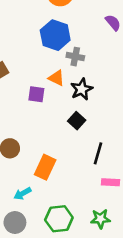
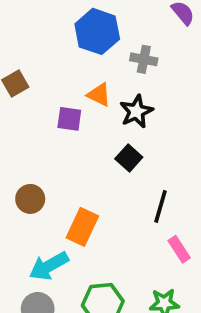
gray cross: (75, 57) -> (144, 59), moved
pink rectangle: (110, 182) -> (179, 249), turned 54
cyan arrow: (22, 194) -> (49, 266), size x1.5

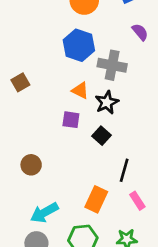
gray cross: (144, 59) -> (112, 65), size x1.5
purple square: (69, 119) -> (71, 120), moved
orange rectangle: (82, 227) -> (96, 199), moved

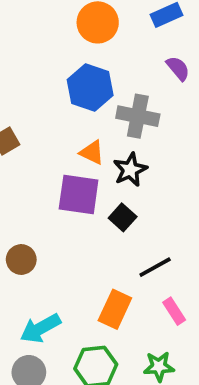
purple square: (71, 120) -> (79, 195), size x1.6
black line: (124, 170) -> (155, 267), turned 45

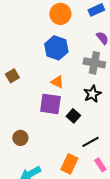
gray cross: (138, 116) -> (94, 63), moved
black star: (130, 170) -> (92, 94), moved

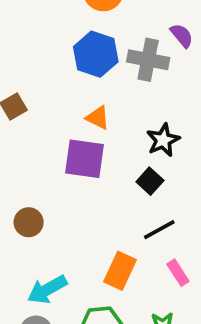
gray cross: (94, 63) -> (148, 60), moved
black square: (73, 116) -> (150, 181), moved

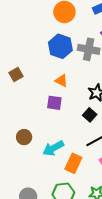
purple square: (85, 159) -> (54, 103), size x0.7
cyan arrow: (47, 289) -> (53, 148), moved

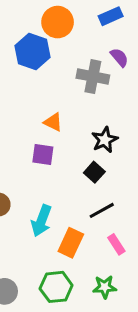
blue hexagon: (60, 46) -> (33, 52), moved
cyan arrow: (53, 148) -> (41, 221), turned -40

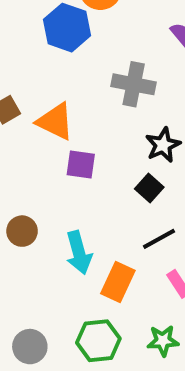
gray cross: (93, 77) -> (134, 84), moved
orange triangle: (53, 122) -> (55, 121), moved, size x1.5
cyan arrow: (41, 221) -> (79, 253), turned -36

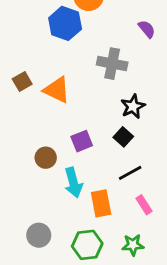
purple square: (81, 165) -> (82, 141), moved, turned -30
brown circle: (22, 231) -> (46, 158), moved
orange rectangle: (118, 282) -> (101, 203), turned -36
gray circle: (30, 347) -> (39, 235), moved

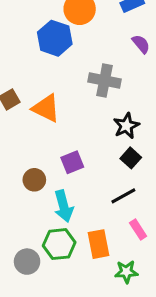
black square: (123, 137) -> (131, 158), moved
orange rectangle: (101, 203) -> (99, 244), moved
green hexagon: (87, 245) -> (59, 244), moved

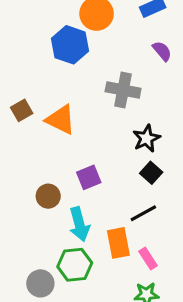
pink rectangle: (138, 229) -> (148, 259), moved
orange rectangle: (99, 244) -> (118, 243), moved

